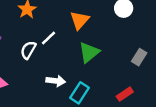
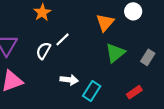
orange triangle: (80, 20) -> (105, 23), moved
green triangle: (89, 52) -> (115, 53), moved

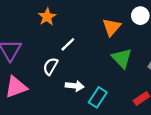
white semicircle: (43, 51) -> (50, 66), moved
green triangle: (115, 53) -> (122, 58), turned -35

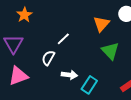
orange star: (47, 17) -> (24, 15), moved

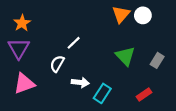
orange star: (24, 15) -> (22, 23), moved
orange triangle: (101, 24) -> (121, 14), moved

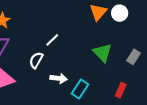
red rectangle: (144, 94) -> (121, 90), turned -32

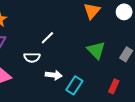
white circle: (120, 13) -> (124, 12), moved
white semicircle: (36, 60) -> (32, 57), turned -119

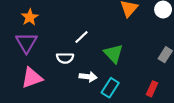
green triangle: (96, 50) -> (113, 54), moved

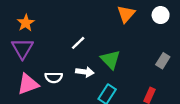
white semicircle: (65, 58) -> (54, 77), moved
white arrow: (88, 77) -> (85, 72), moved

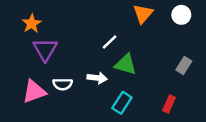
white line: (78, 43) -> (110, 42), moved
purple triangle: (22, 48) -> (45, 49), moved
green triangle: (110, 60) -> (126, 64), turned -30

